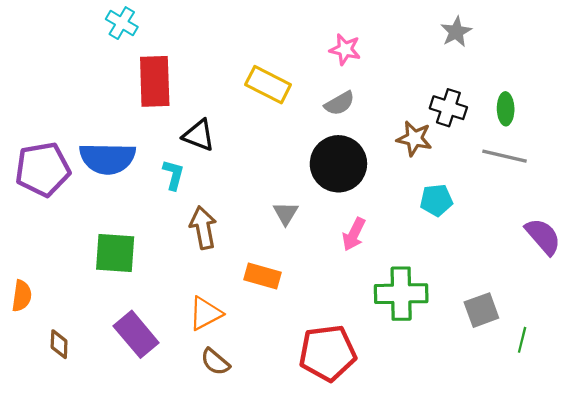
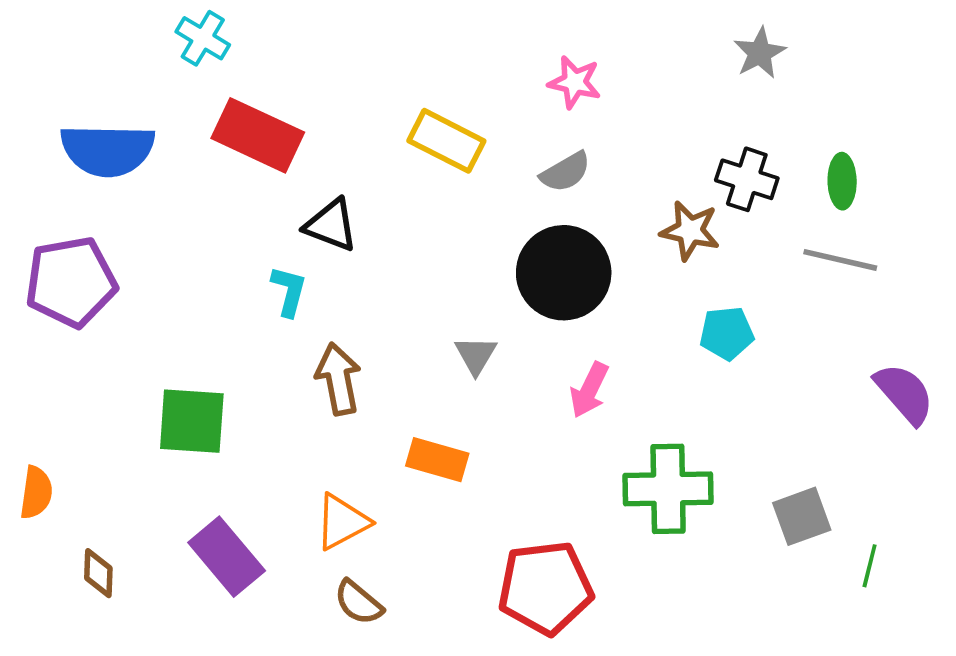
red rectangle: (155, 81) -> (258, 135), turned -63
blue semicircle: (107, 158) -> (108, 150), moved

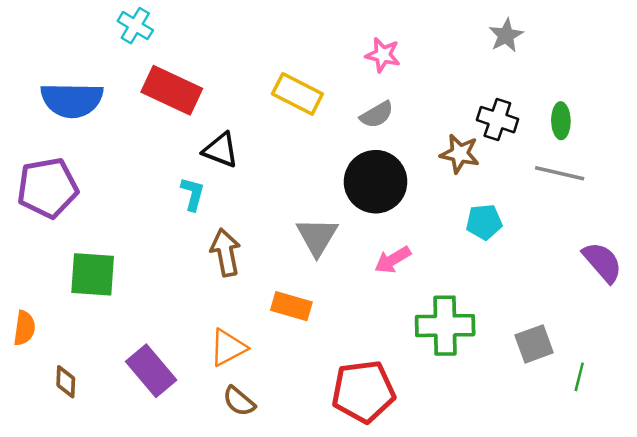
gray triangle: (476, 355) -> (317, 237), size x1.5
pink arrow: (589, 390) -> (393, 260), turned 33
green square: (192, 421) -> (93, 274), moved

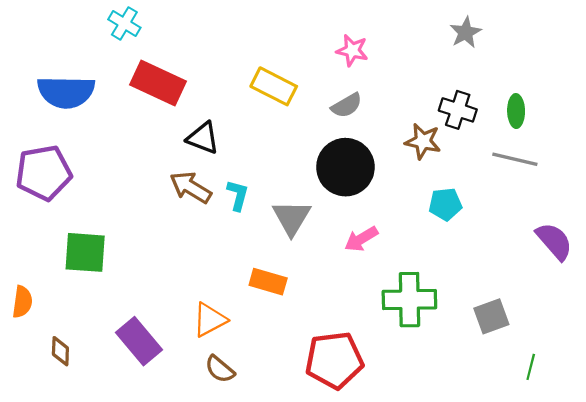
cyan L-shape: (193, 194) -> (238, 195), moved
brown arrow: (226, 252) -> (191, 187), moved, turned -48
green line: (579, 377) -> (531, 367), moved

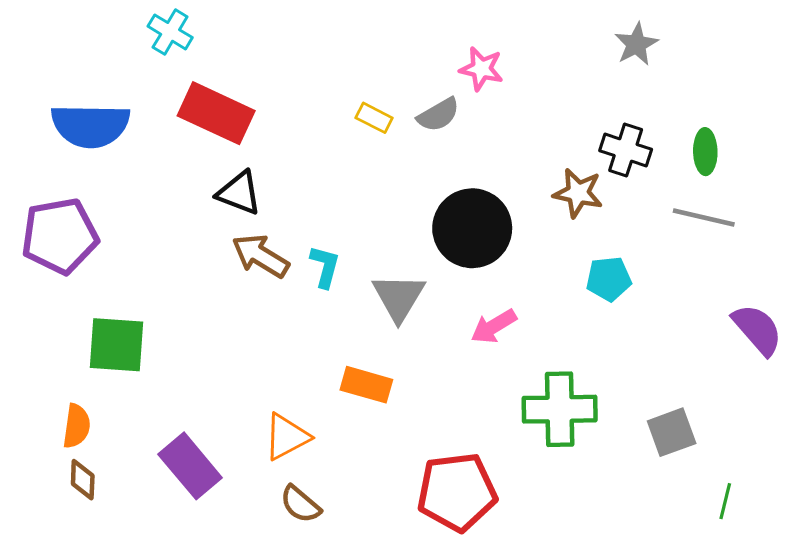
yellow rectangle: (274, 86) -> (374, 118), size x0.6
gray semicircle: (347, 105) -> (438, 115), moved
black triangle: (203, 138) -> (239, 193), moved
orange semicircle: (22, 302) -> (77, 426), moved

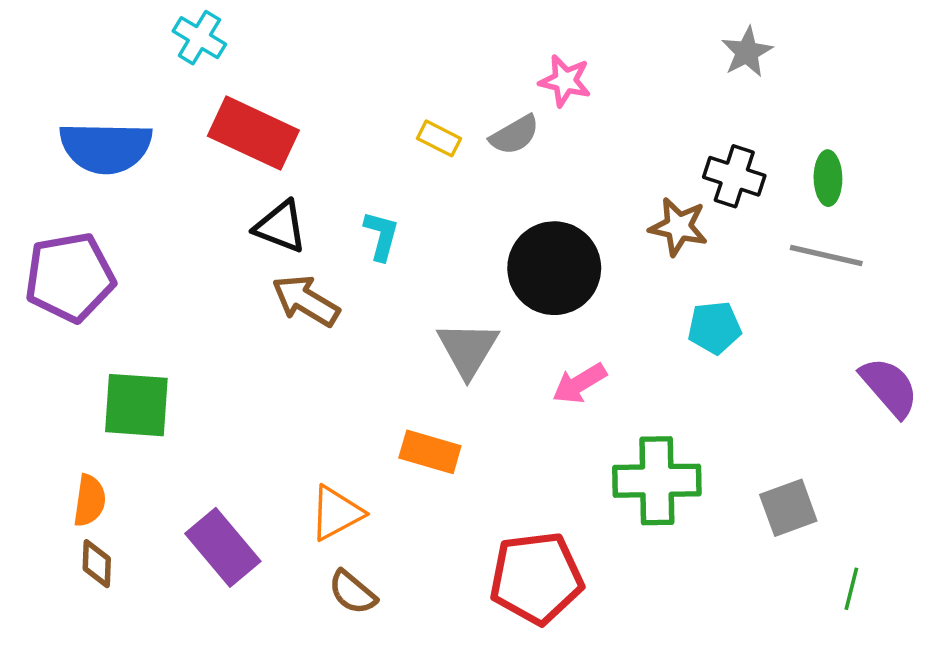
cyan L-shape: (325, 267) -> (381, 236), moved

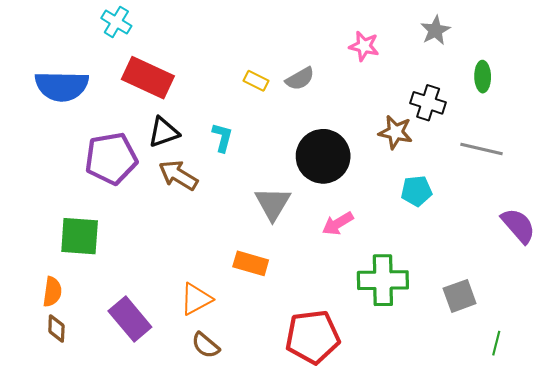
pink star: (565, 81) -> (364, 46), moved
green ellipse: (828, 178) -> (483, 77), moved
black triangle: (280, 227) -> (164, 132), turned -40
purple pentagon: (70, 277) -> (111, 158), moved

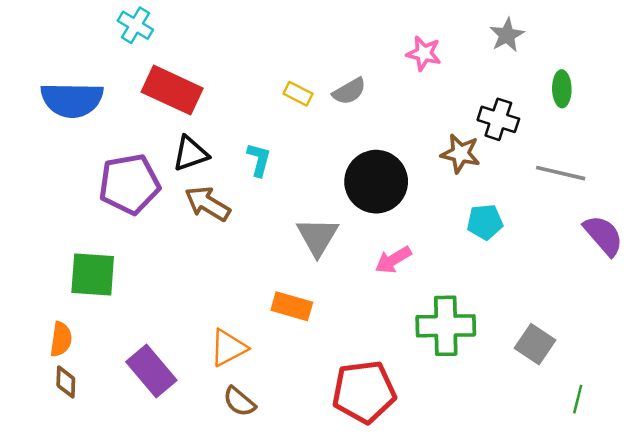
purple semicircle: (518, 226) -> (603, 235), moved
gray square: (460, 296) -> (535, 344), turned -36

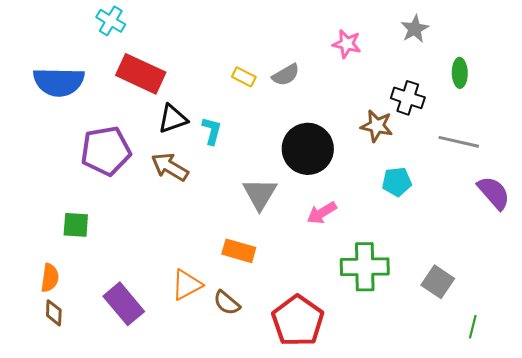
black triangle: (190, 154) -> (173, 119), moved
green square: (93, 274) -> (76, 225), size x0.7
red pentagon: (364, 392) -> (298, 321), turned -30
brown semicircle: (239, 402) -> (227, 303), moved

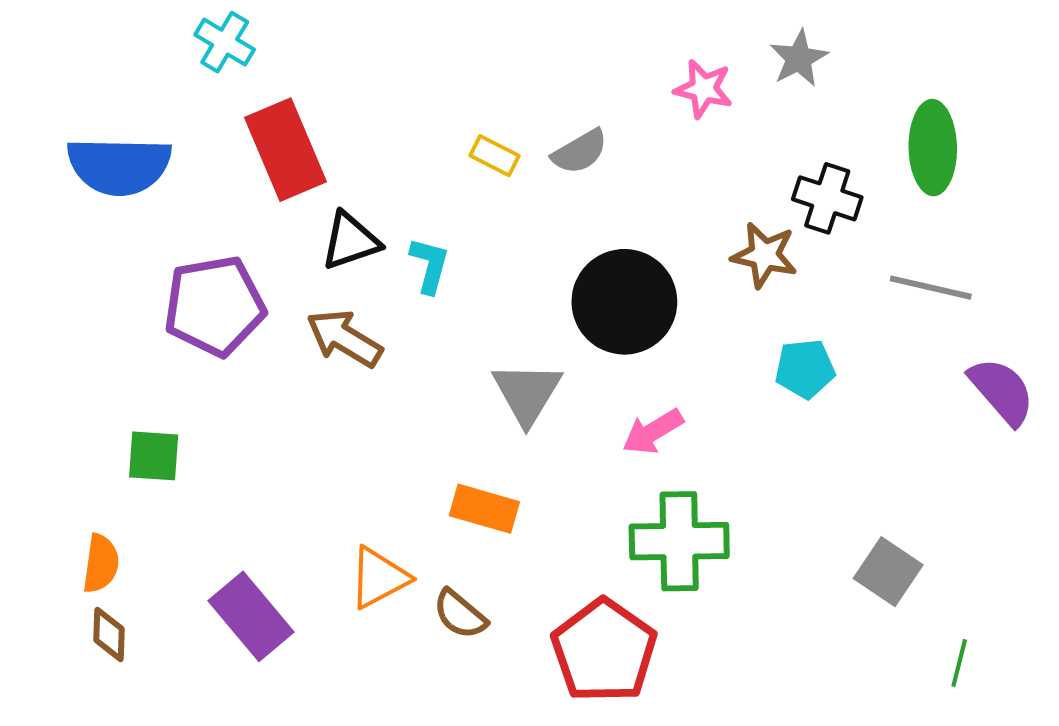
gray star: (415, 29) -> (799, 58), moved
green ellipse: (460, 73) -> (933, 148), size x1.5
red rectangle: (141, 74) -> (286, 150), turned 42
green cross: (365, 267) -> (679, 541), moved

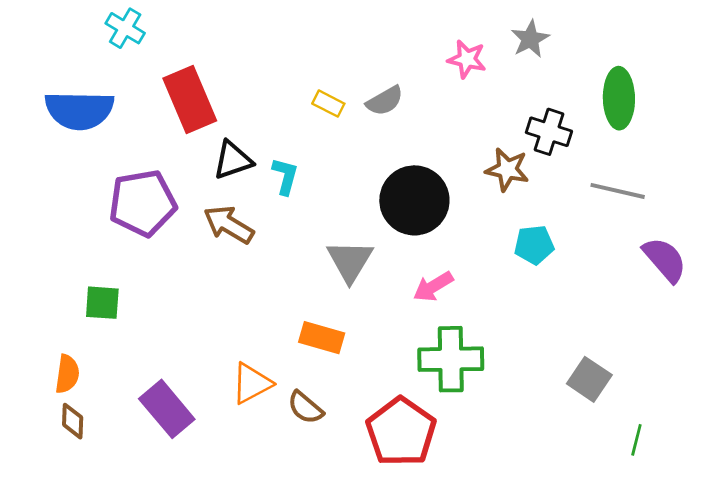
cyan cross: (225, 42) -> (125, 28), moved

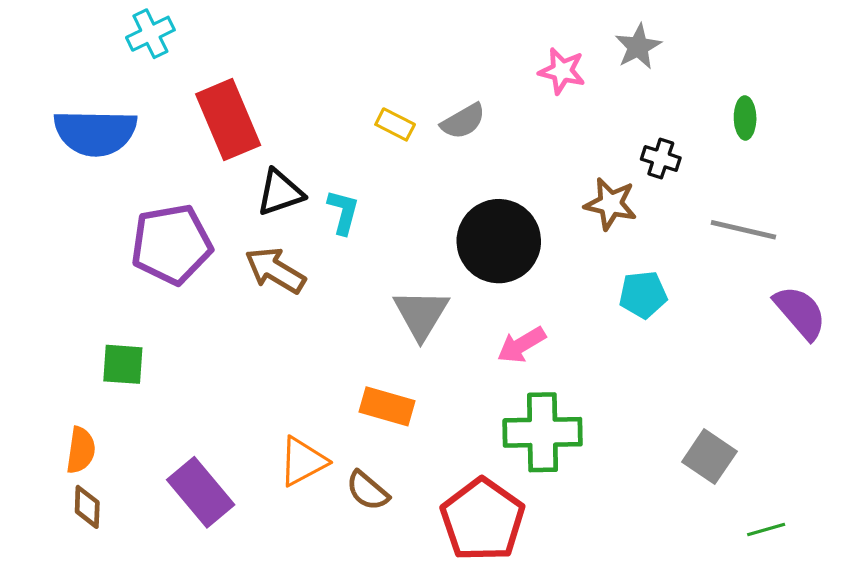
cyan cross: (125, 28) -> (150, 34), turned 33
green ellipse: (619, 98) -> (745, 118), size x0.6
black cross: (549, 132) -> (661, 158), size x0.7
green line: (636, 440) -> (766, 530), turned 60

